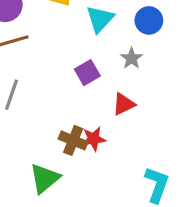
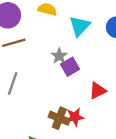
gray star: (132, 58) -> (59, 56), moved

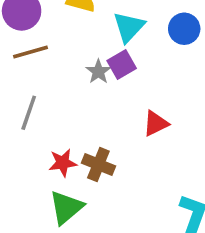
purple square: (70, 67) -> (122, 64), moved
red star: (75, 117) -> (63, 163), moved

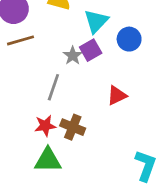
blue circle: (184, 29) -> (129, 39), moved
gray line: (29, 113) -> (53, 87), moved
green triangle: (66, 207) -> (48, 160), turned 40

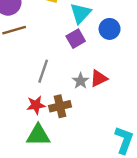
gray star: (73, 56) -> (81, 81), moved
brown cross: (73, 127) -> (60, 106), turned -35

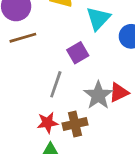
purple square: (76, 39) -> (78, 53), moved
gray star: (81, 81) -> (98, 95), size x1.5

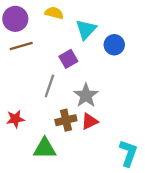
red triangle: (119, 92) -> (90, 121), moved
red star: (48, 123) -> (15, 119), moved

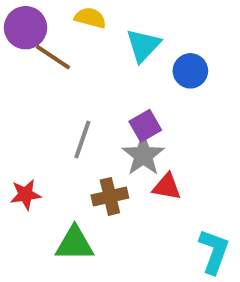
brown line: (21, 46) -> (53, 57), moved, turned 50
purple square: (68, 59) -> (145, 126), moved
red triangle: (90, 121) -> (167, 187), moved, turned 36

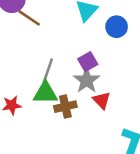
red triangle: (167, 187) -> (102, 100), turned 36
green triangle: (75, 244) -> (45, 93), moved

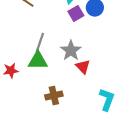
purple square: (88, 62) -> (76, 14), moved
brown cross: (65, 107) -> (54, 96), moved

